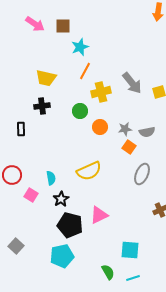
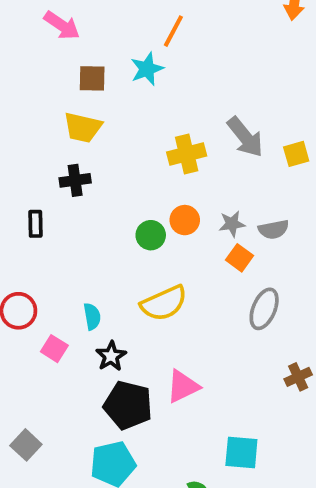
brown square: (63, 26) -> (92, 78), moved
orange line: (85, 71) -> (173, 31), moved
green circle: (80, 111) -> (151, 235), moved

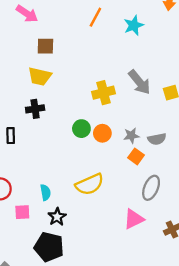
cyan star: (147, 69) -> (134, 25), moved
green circle: (151, 235) -> (81, 129), moved
pink square: (54, 349) -> (22, 212), turned -35
pink triangle: (183, 386) -> (134, 219), moved
black pentagon: (128, 405) -> (49, 247), moved

